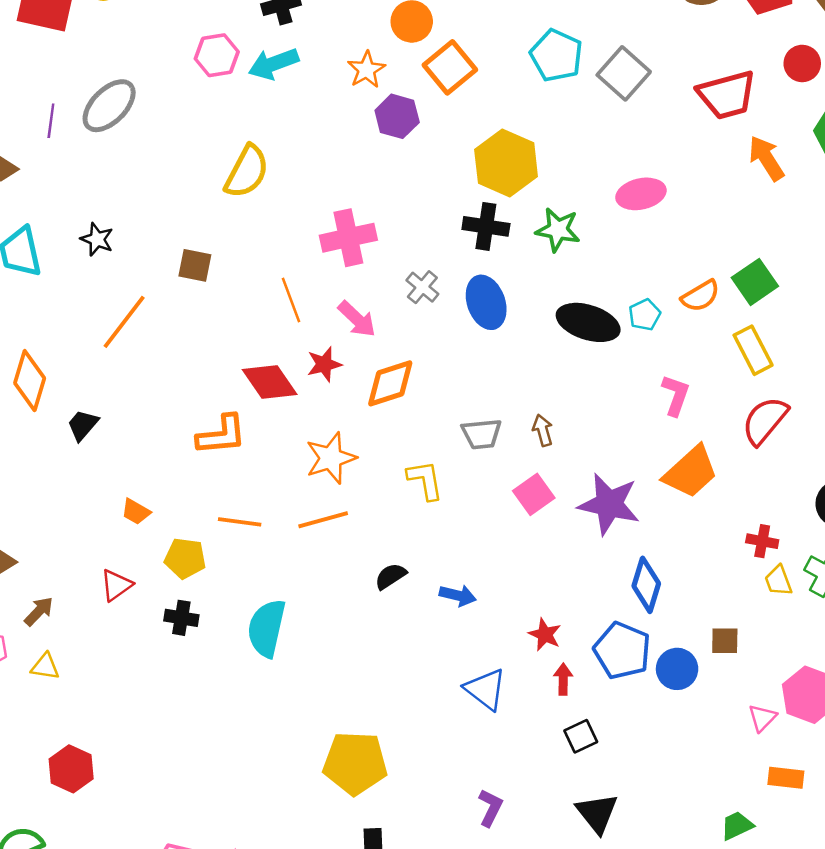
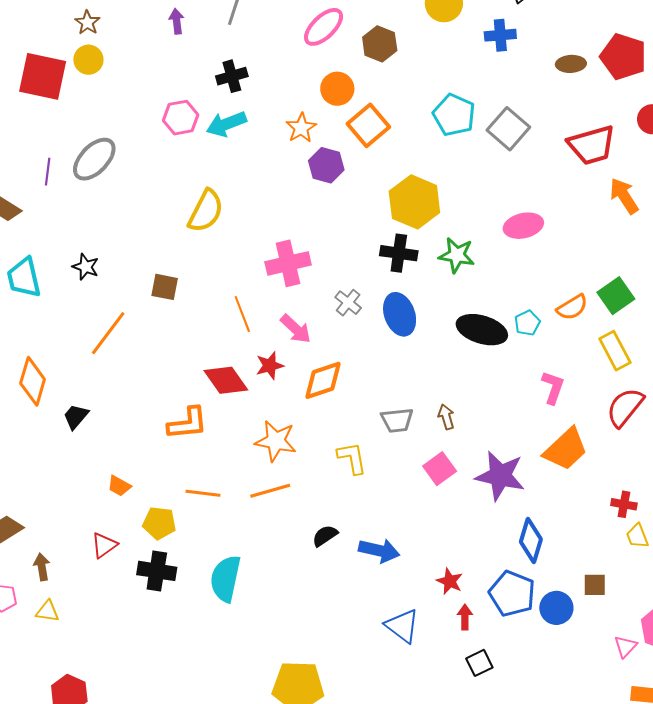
orange star: (331, 458) -> (276, 441), turned 30
blue arrow: (458, 595) -> (379, 551), size x1.4
brown arrow: (39, 611) -> (42, 567), turned -52
black cross: (181, 618) -> (157, 571), size x1.4

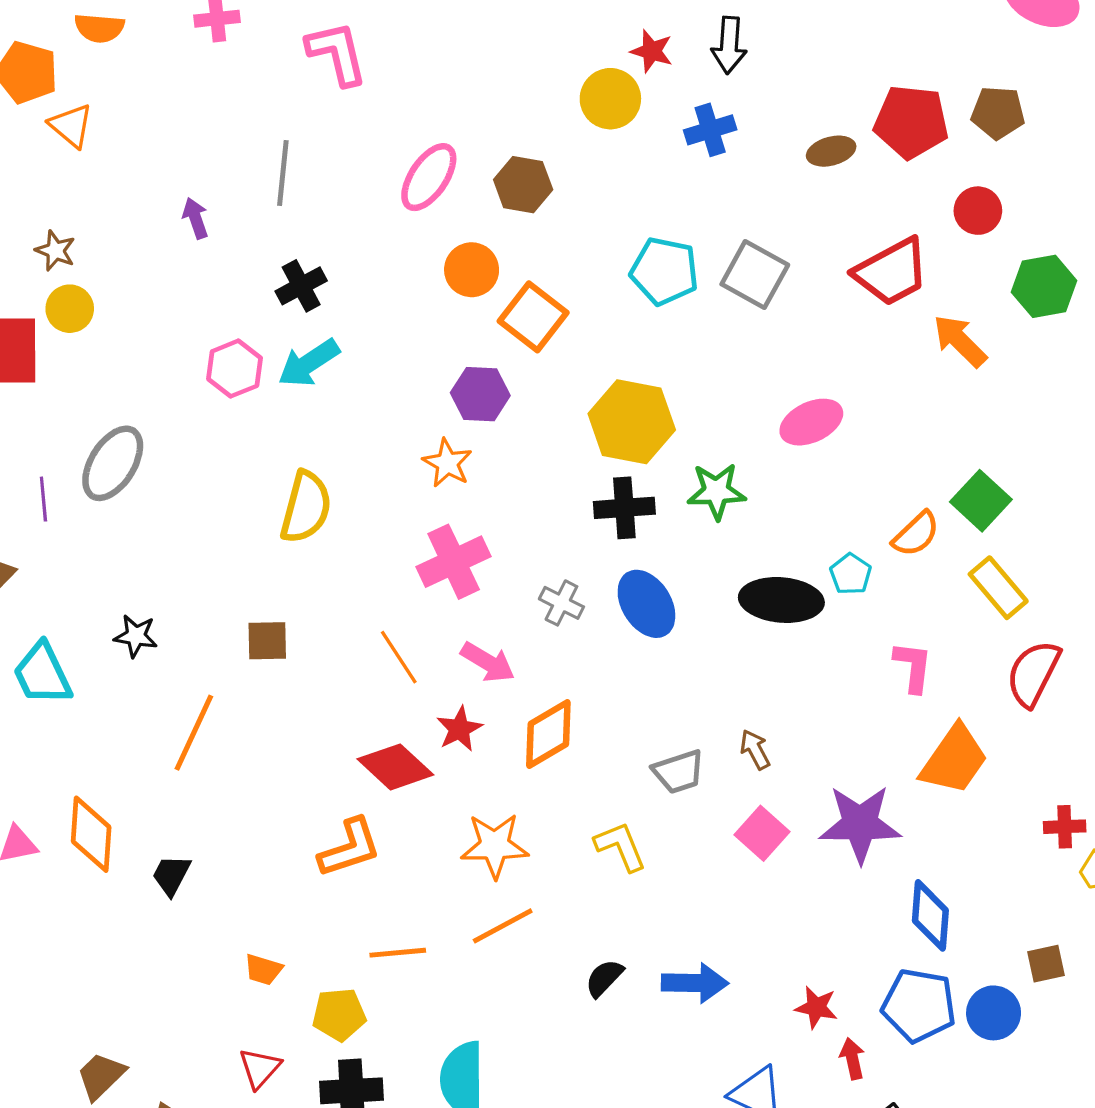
orange star: (301, 128) -> (447, 463), moved

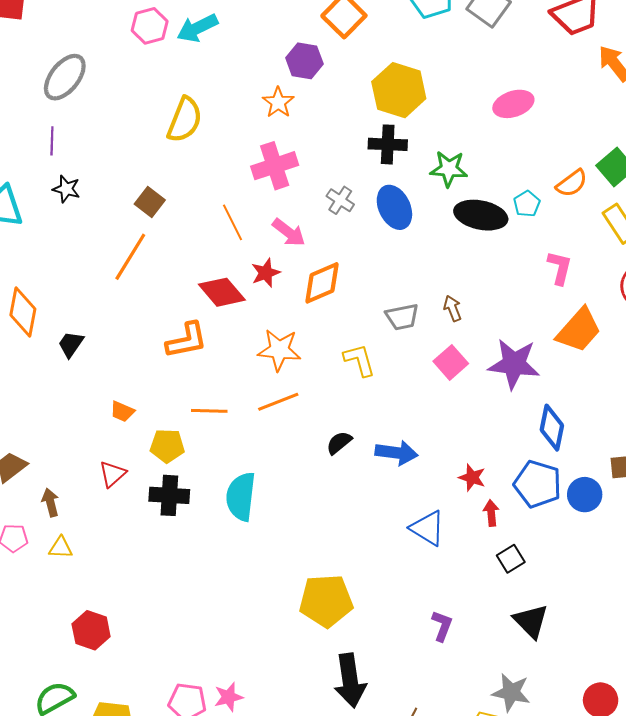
green star: (716, 491) -> (449, 169), moved
purple line: (43, 499) -> (52, 141), moved
brown square: (267, 641) -> (150, 202), turned 32
orange line: (194, 733) -> (130, 257), moved

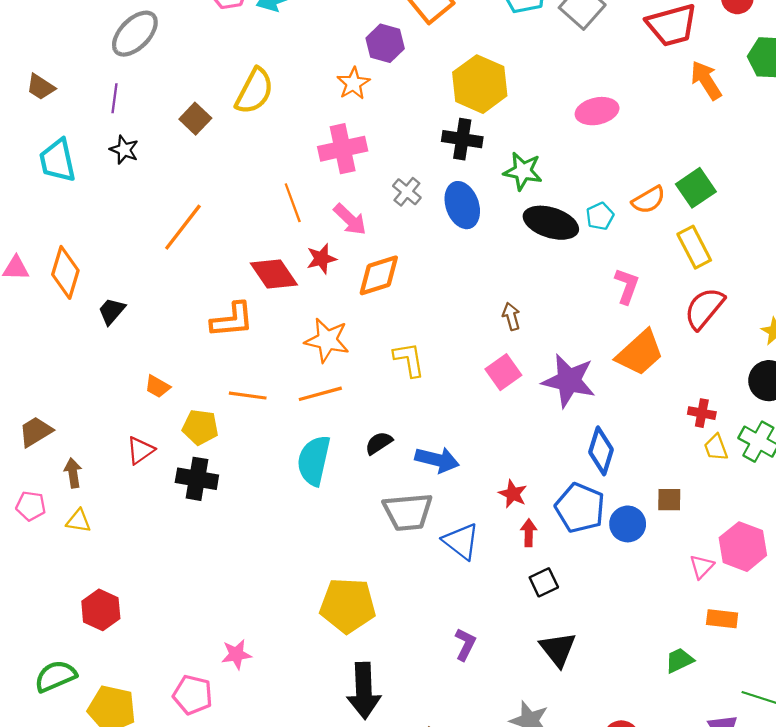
brown square: (150, 202) -> (195, 119), moved
gray trapezoid: (402, 317) -> (408, 512), moved, size x1.4
cyan semicircle: (241, 497) -> (314, 460), moved
pink star: (229, 697) -> (236, 654), moved

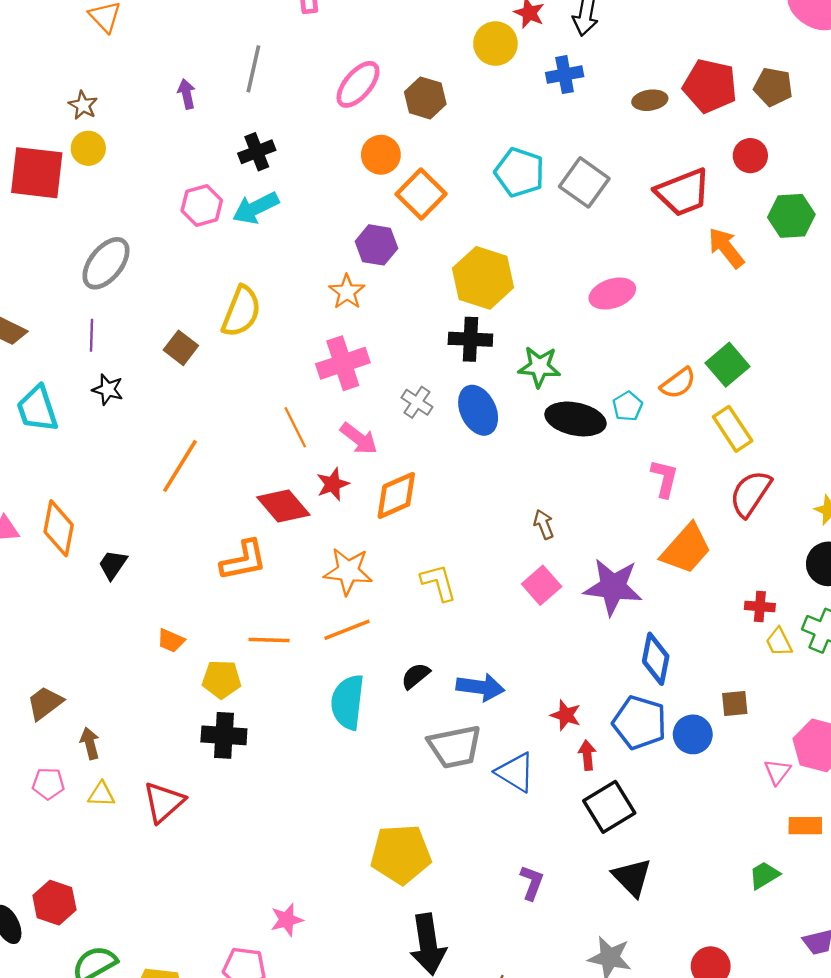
red triangle: (140, 450) -> (164, 802), moved, size x1.4
black square: (544, 582) -> (609, 807), size x1.6
red hexagon: (101, 610) -> (54, 903), moved

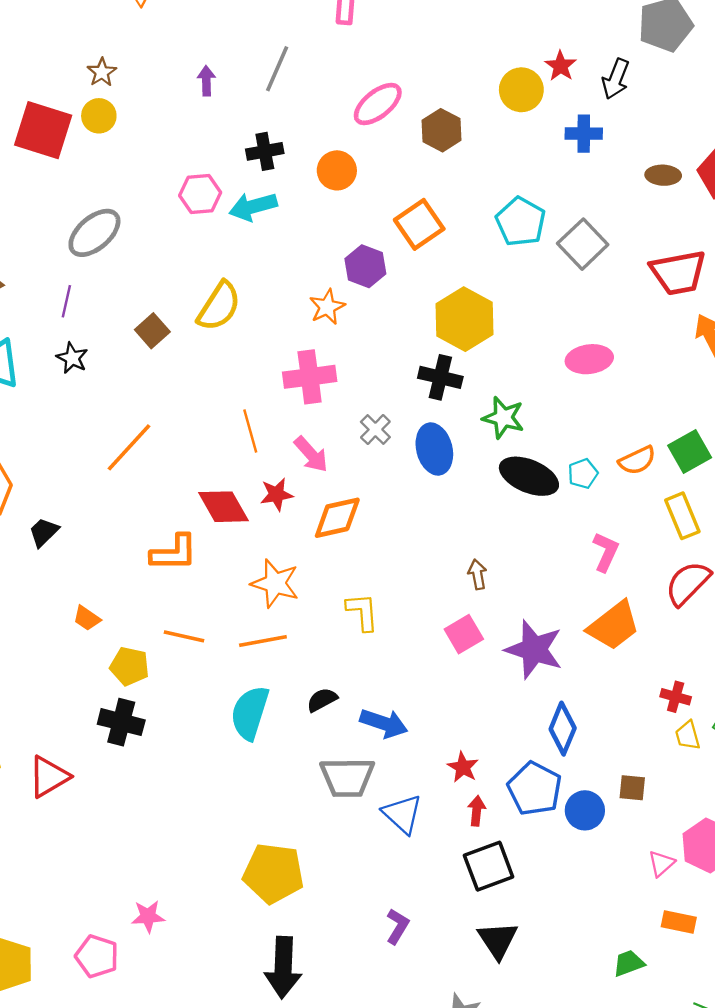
orange circle: (381, 155) -> (337, 170), moved

